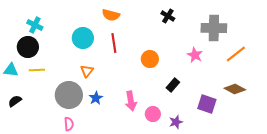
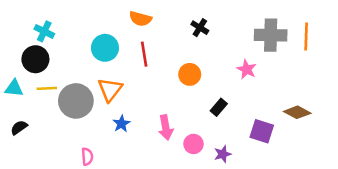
black cross: (168, 16) -> (200, 28), moved
orange line: (236, 54) -> (306, 36), moved, turned -50
orange triangle: (87, 71) -> (110, 90), size x1.5
gray circle: (69, 95) -> (76, 101), moved

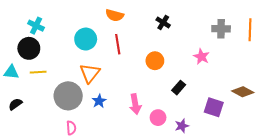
gray cross: (271, 35) -> (221, 29), size x0.7
gray circle: (76, 101) -> (68, 96), moved

